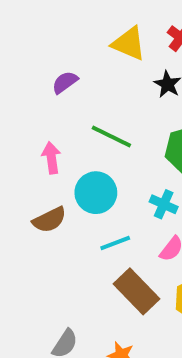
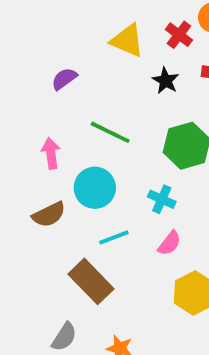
brown rectangle: (137, 291) -> (91, 281), moved

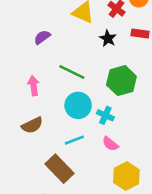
cyan circle: (95, 188) -> (78, 105), moved
pink semicircle: (169, 243) -> (110, 144), turned 91

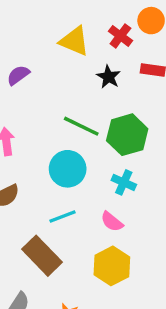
green line: (72, 72) -> (81, 126), moved
cyan cross: (105, 115) -> (124, 182), moved
yellow hexagon: (126, 176) -> (112, 266), moved

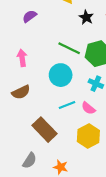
cyan line: (62, 216) -> (67, 105), moved

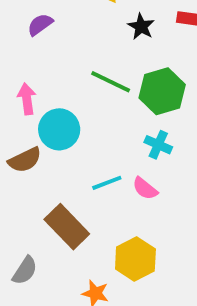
cyan circle: (61, 75) -> (59, 129), moved
yellow hexagon: (88, 136) -> (135, 259), moved
gray semicircle: (30, 161) -> (25, 270), moved

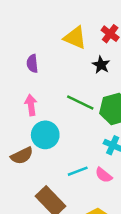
purple semicircle: (40, 25) -> (32, 64), turned -60
pink arrow: (27, 99) -> (31, 105), moved

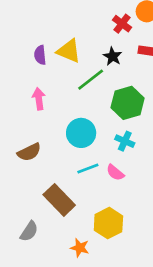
yellow triangle: (75, 38) -> (69, 51), moved
green line: (80, 102) -> (91, 80), moved, turned -64
cyan circle: (45, 135) -> (81, 133), moved

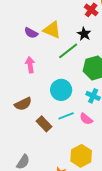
purple semicircle: (40, 55) -> (31, 33), turned -56
brown rectangle: (59, 200) -> (44, 124), moved, size x0.7

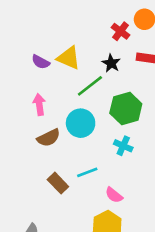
cyan circle: (61, 90) -> (81, 123), moved
brown semicircle: (23, 104) -> (49, 138), moved
pink semicircle: (86, 119) -> (114, 195), moved

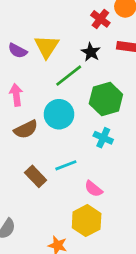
yellow triangle: (69, 58) -> (47, 47), turned 40

